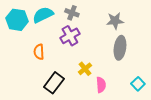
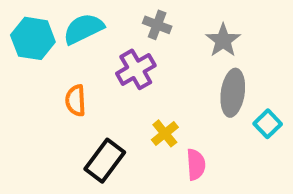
gray cross: (72, 13) -> (157, 25), moved
gray star: (115, 21) -> (223, 40), turned -30
cyan square: (138, 84) -> (268, 124), moved

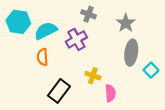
cyan semicircle: (83, 29) -> (46, 31), moved
yellow cross: (165, 133) -> (93, 76), turned -32

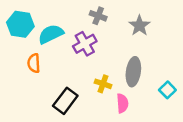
gray ellipse: (131, 53) -> (133, 72), moved
orange semicircle: (42, 57) -> (34, 63), moved
cyan square: (151, 70) -> (167, 90), moved

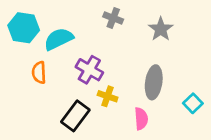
purple cross: (85, 44) -> (89, 70), moved, turned -30
yellow cross: (103, 84) -> (108, 96), moved

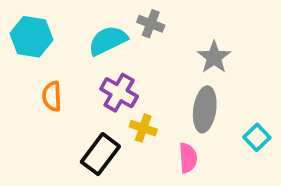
gray star: (161, 29) -> (214, 57), moved
cyan semicircle: (59, 39) -> (108, 40), moved

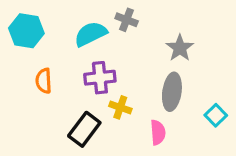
purple cross: (119, 93) -> (100, 78), turned -36

